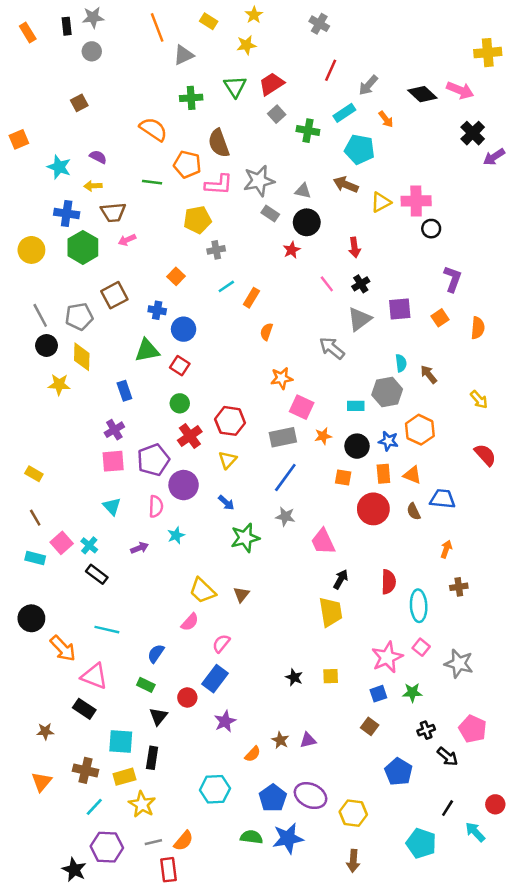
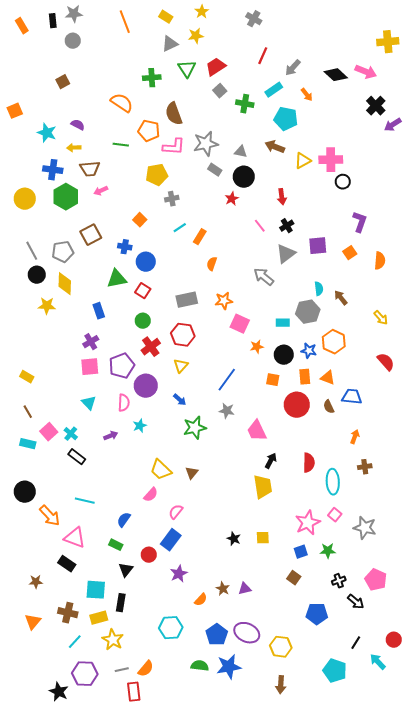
gray triangle: (184, 55) -> (170, 44), moved
gray rectangle: (283, 437) -> (187, 300), moved
blue pentagon: (398, 772) -> (317, 614), turned -30

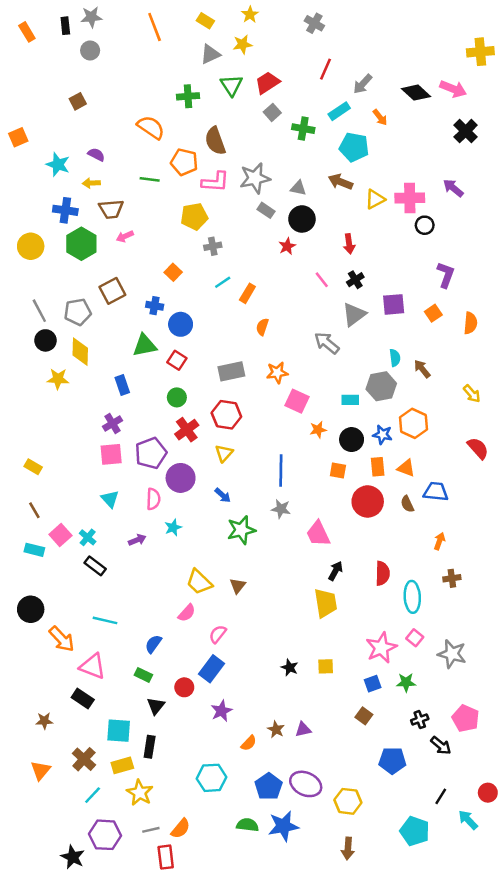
purple arrow: (393, 125) -> (453, 188), moved, turned 72
blue line: (227, 380) -> (281, 471), turned -35
brown cross: (68, 613) -> (84, 759), turned 30

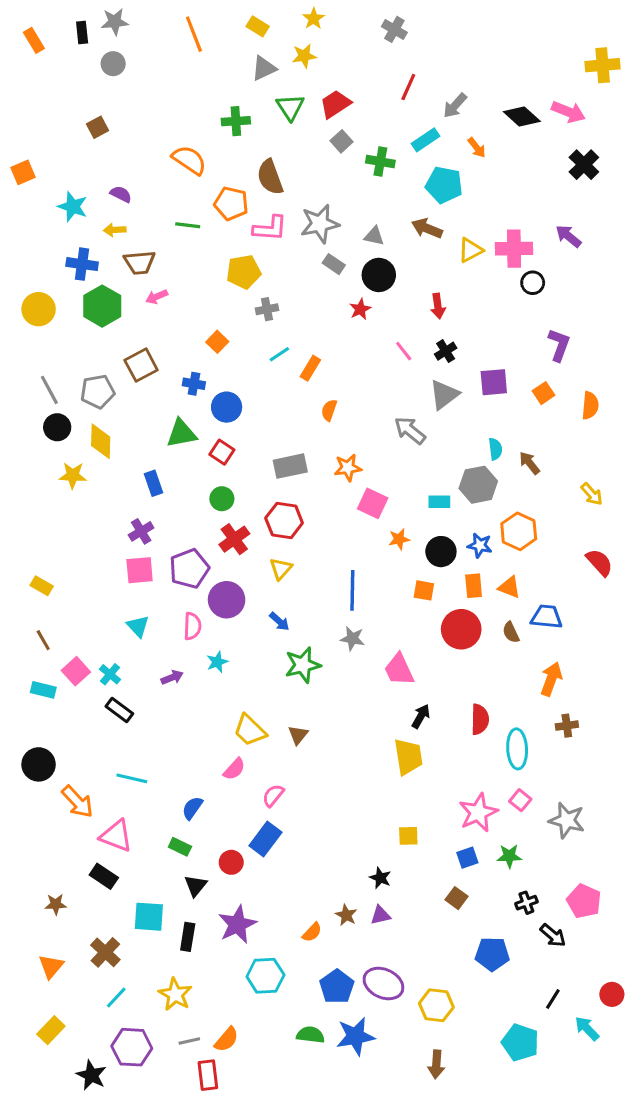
orange arrow: (440, 541) -> (551, 679), size x1.5
black star: (290, 668) -> (380, 878), moved
purple star: (221, 711) -> (237, 924), moved, size x1.4
yellow rectangle: (122, 765) -> (51, 1030), moved, turned -30

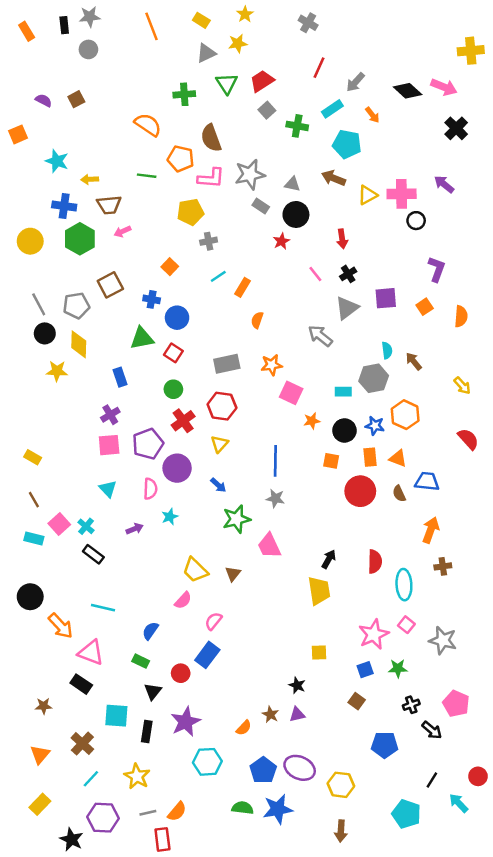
purple semicircle: (121, 194) -> (44, 100), moved
pink trapezoid: (399, 670) -> (269, 546), moved

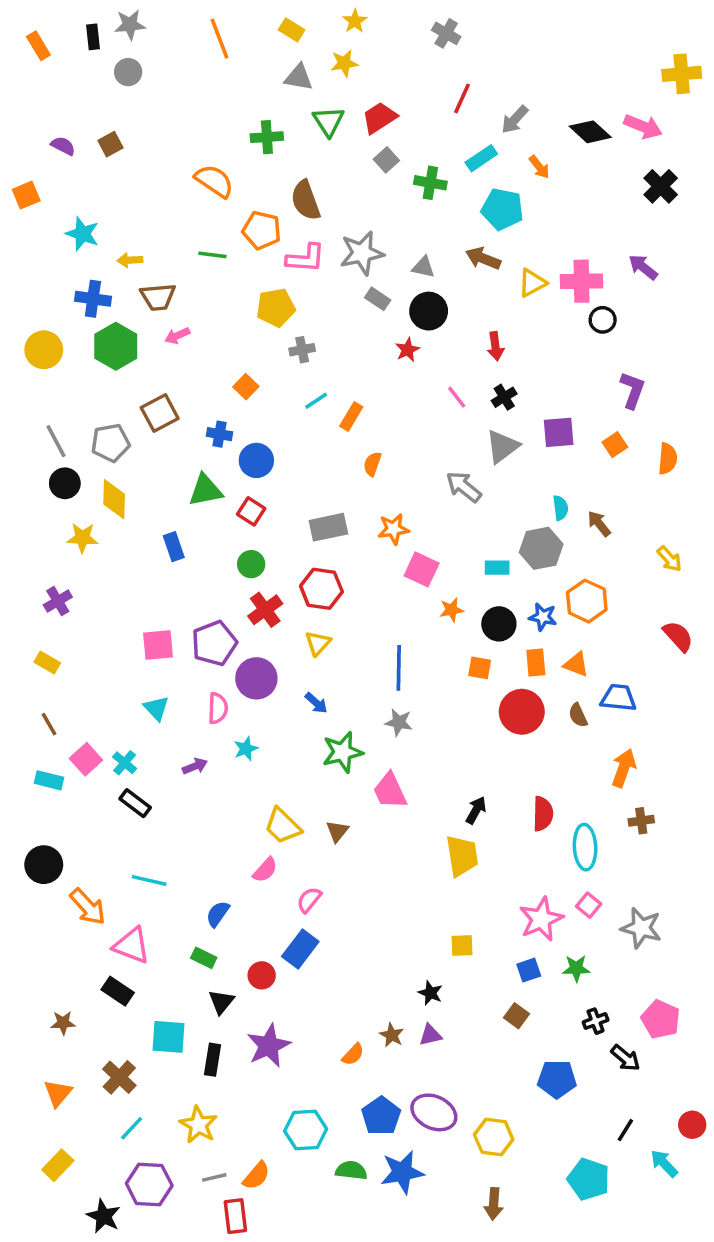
gray triangle: (206, 53) -> (299, 77), turned 35
purple cross: (110, 415) -> (58, 601), moved
cyan hexagon: (207, 762) -> (306, 1130), moved

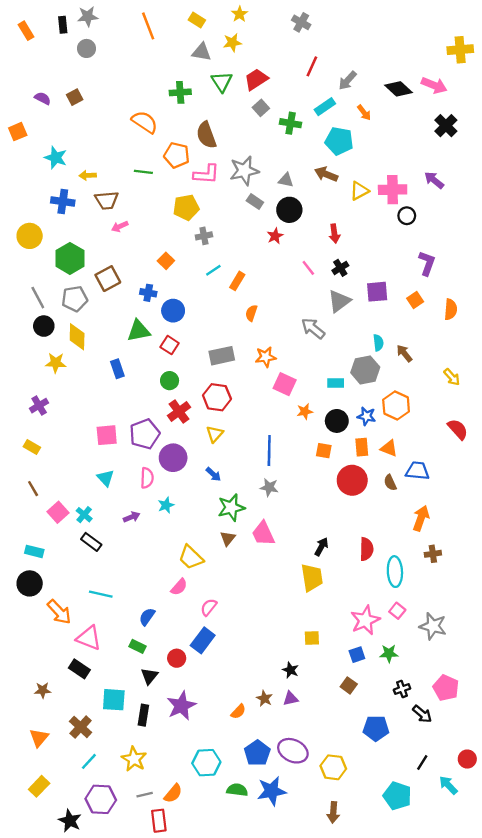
green hexagon: (116, 346) -> (70, 258), moved
cyan rectangle: (49, 780) -> (34, 551), moved
brown triangle: (337, 831) -> (228, 538), moved

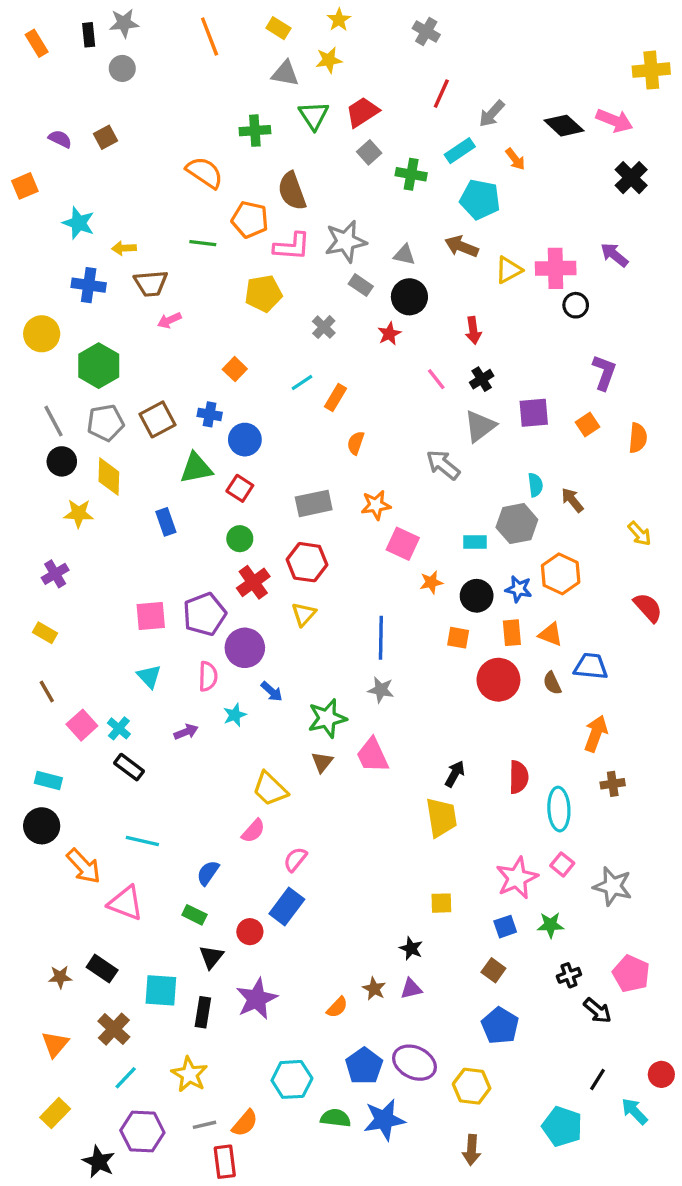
gray cross: (204, 236) -> (324, 327), moved, turned -35
brown square: (108, 279) -> (158, 419), moved
blue arrow: (213, 474) -> (272, 691), moved
black rectangle: (79, 669) -> (102, 969), moved
blue pentagon: (376, 728) -> (500, 1026), moved, turned 30

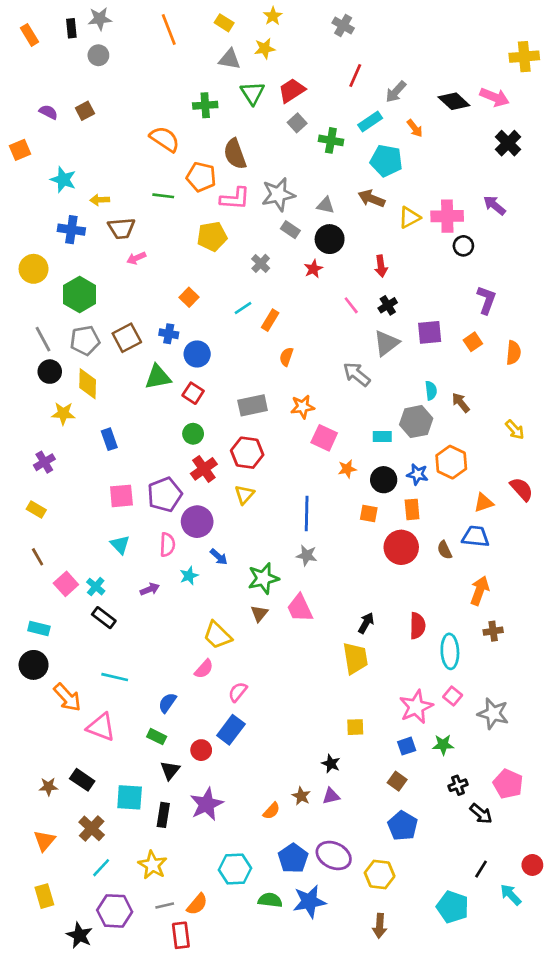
blue rectangle: (166, 522) -> (109, 439), moved
orange triangle: (551, 634) -> (484, 503), moved, turned -40
yellow rectangle: (55, 1113) -> (44, 896), turned -60

